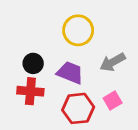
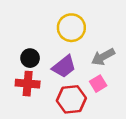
purple trapezoid: (70, 73) -> (64, 67), turned 120
pink square: (113, 100) -> (98, 84), moved

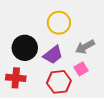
black circle: (30, 58) -> (25, 48), size x1.6
red cross: (28, 84) -> (16, 78), moved

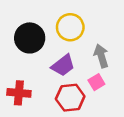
gray arrow: (85, 47) -> (101, 56), turned 102
black circle: (25, 48) -> (30, 38), moved

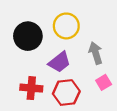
pink square: (96, 82) -> (104, 82), moved
red cross: (19, 93) -> (31, 88), moved

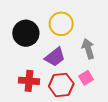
pink square: (104, 82) -> (86, 78), moved

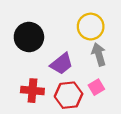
yellow circle: (61, 24) -> (91, 27), moved

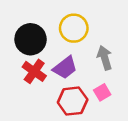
yellow circle: (91, 27) -> (74, 28), moved
red cross: (32, 91) -> (34, 71), moved, turned 30

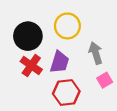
purple trapezoid: (65, 68) -> (60, 62), turned -35
pink square: (102, 92) -> (105, 80), moved

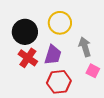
pink square: (105, 80) -> (93, 71), turned -32

